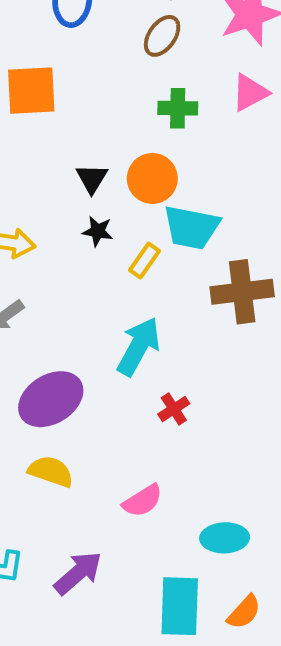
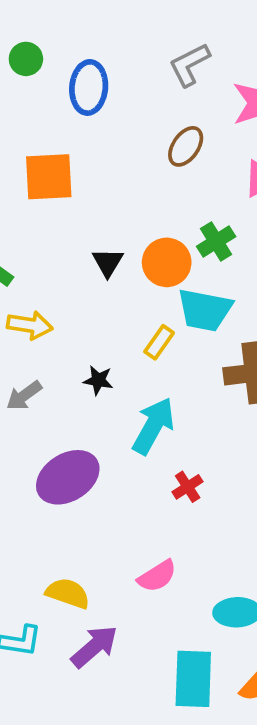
brown ellipse: (162, 36) -> (186, 146), moved
green cross: (178, 108) -> (216, 241), moved, turned -33
black star: (98, 231) -> (98, 380), moved
yellow semicircle: (51, 471) -> (68, 593), moved

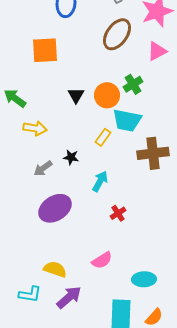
brown ellipse: (186, 146) -> (117, 34), size x1.5
gray arrow: (24, 396) -> (43, 168), moved
cyan arrow: (153, 426) -> (100, 181), size x0.7

